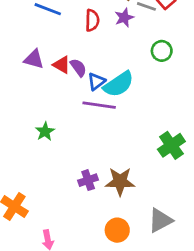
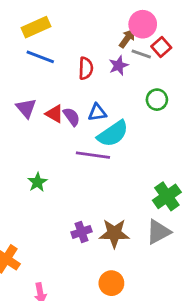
purple triangle: (34, 59) -> (26, 108), turned 35
blue triangle: (96, 81) -> (97, 112), moved, turned 30
gray triangle: (160, 220) -> (158, 232), moved

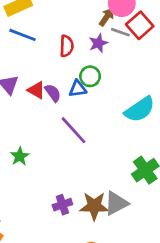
red square: (161, 47) -> (140, 25), size x1.4
green circle: (157, 100) -> (90, 76), moved
cyan semicircle: (113, 134) -> (140, 109), moved
purple line: (93, 155) -> (73, 130), turned 40
gray triangle: (158, 232) -> (116, 203), moved

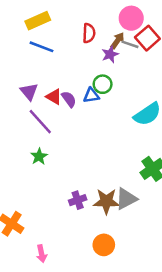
brown arrow: (107, 17) -> (118, 41), moved
red semicircle: (67, 46) -> (89, 33), moved
purple line: (73, 130) -> (40, 122), moved

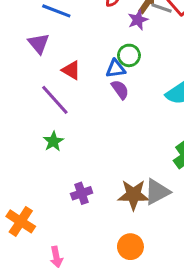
purple triangle: (29, 92) -> (39, 44), moved
purple semicircle: (69, 99) -> (120, 90), moved
purple cross: (78, 200) -> (82, 193), moved

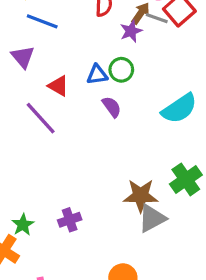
blue triangle: (116, 69) -> (97, 75), moved
green star: (53, 141) -> (23, 225), moved
brown star: (133, 195) -> (141, 196), moved

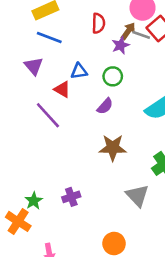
blue triangle: (97, 75) -> (79, 71), moved
purple semicircle: (112, 107) -> (105, 106), turned 78
brown star: (141, 196) -> (113, 148), moved
gray triangle: (152, 218) -> (137, 196), turned -45

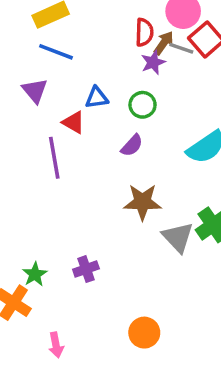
red semicircle: (98, 23) -> (144, 32), moved
purple line: (48, 115) -> (54, 158), turned 32
gray triangle: (137, 196) -> (178, 237), moved

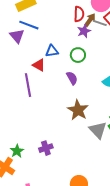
purple triangle: (35, 91) -> (17, 36), moved
purple semicircle: (132, 145) -> (72, 78), turned -72
brown star: (142, 202) -> (78, 110), turned 30

